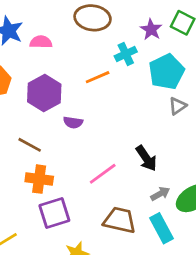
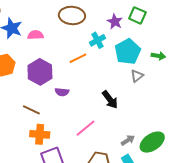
black arrow: (146, 158) -> (110, 100), moved

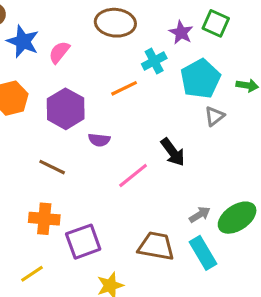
pink semicircle: (36, 35) -> (59, 52), turned -49
pink line: (85, 128) -> (133, 176), moved
orange cross: (40, 134) -> (44, 219), moved

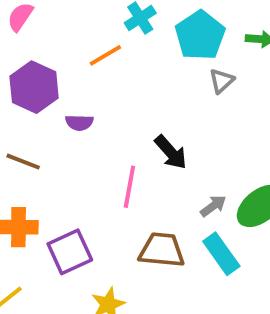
black arrow: (173, 152) -> (171, 152), moved
pink line: (133, 176) -> (129, 187), moved, turned -36

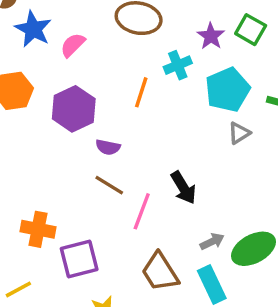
orange line: (105, 55) -> (141, 92), turned -52
brown line: (23, 162) -> (109, 185), moved
brown trapezoid: (162, 250) -> (160, 272), turned -138

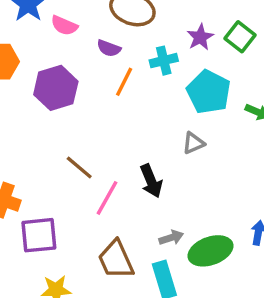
pink semicircle: (73, 45) -> (64, 26), turned -120
cyan pentagon: (228, 90) -> (209, 92), turned -30
gray triangle: (239, 133) -> (193, 143), moved
purple semicircle: (108, 147) -> (109, 48), moved

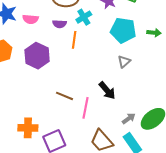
cyan cross: (164, 61) -> (84, 17), moved

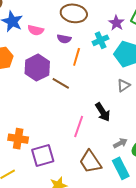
cyan cross: (84, 17) -> (101, 40), moved
brown line: (64, 96) -> (61, 83), moved

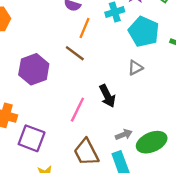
purple hexagon: (37, 68) -> (34, 69), moved
brown line: (61, 83) -> (75, 53), moved
purple square: (43, 155) -> (32, 138), turned 30

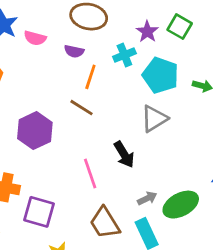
gray triangle: (135, 68) -> (154, 119), size x1.5
pink line: (77, 110) -> (90, 174), turned -40

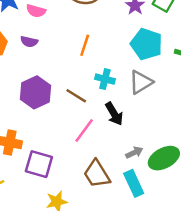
purple semicircle: (74, 51) -> (29, 42), moved
cyan cross: (124, 55) -> (105, 79), moved, turned 36
brown line: (81, 108) -> (76, 96), moved
pink line: (90, 174) -> (84, 130), turned 55

